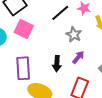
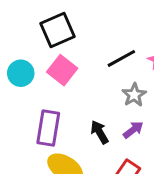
black arrow: (57, 64) -> (99, 132), turned 133

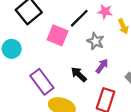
pink square: (62, 70) -> (58, 35), moved
purple rectangle: (48, 128) -> (42, 82), turned -30

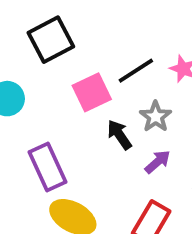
pink square: (58, 35) -> (92, 92), turned 30
black arrow: (79, 74) -> (119, 135), moved

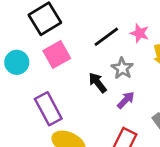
pink square: (92, 92) -> (57, 54), moved

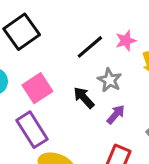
pink star: (139, 33) -> (126, 41), turned -30
pink square: (57, 54) -> (37, 88), moved

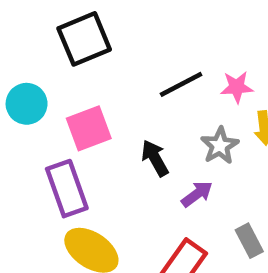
gray star: (110, 80) -> (220, 146), moved

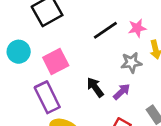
gray star: (220, 146) -> (131, 63), turned 30
black arrow: (155, 158) -> (95, 87), moved

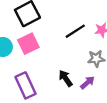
pink square: (56, 61) -> (28, 44), moved

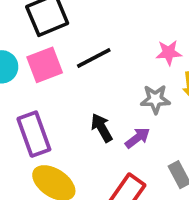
black line: (75, 31) -> (94, 58), moved

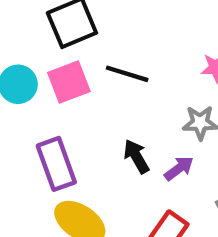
black line: (94, 58) -> (127, 74), turned 45

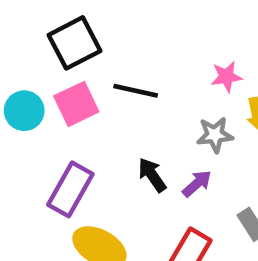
purple rectangle: (56, 164) -> (70, 189), turned 54

